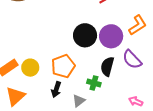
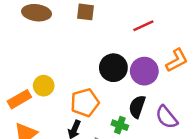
purple semicircle: (132, 59) -> (167, 117), moved
yellow circle: (30, 68) -> (44, 86), moved

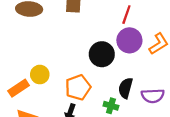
red line: (143, 26) -> (126, 15), turned -42
purple circle: (144, 71) -> (129, 40), moved
purple semicircle: (167, 117) -> (153, 96), turned -50

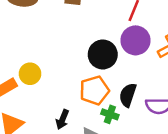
orange pentagon: (78, 87) -> (94, 90), moved

